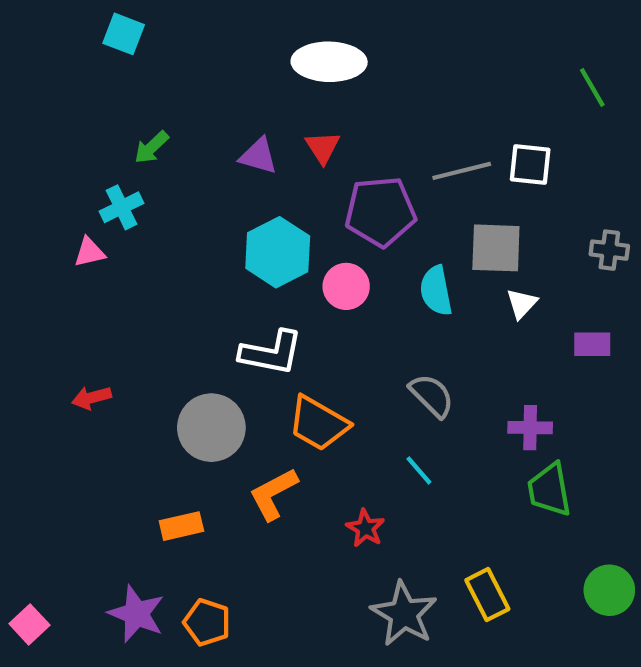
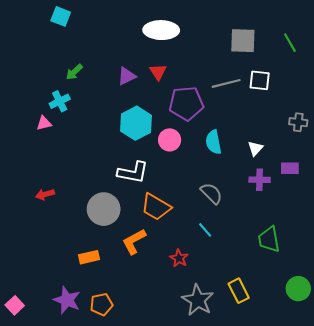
purple triangle: (258, 156) -> (127, 76), turned -42
gray square: (496, 248) -> (243, 41), moved
purple cross: (530, 428) -> (260, 180), moved
orange pentagon: (207, 622) -> (102, 304), turned -30

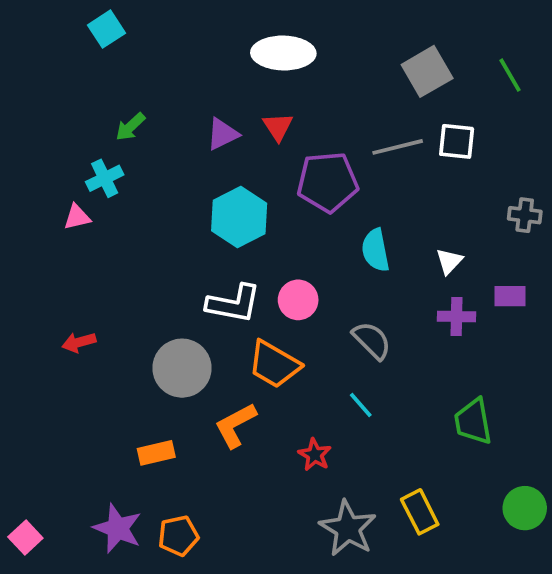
cyan square: (61, 16) -> (106, 29), turned 36
gray square: (243, 41) -> (427, 71), turned -32
pink circle: (170, 140) -> (298, 300), moved

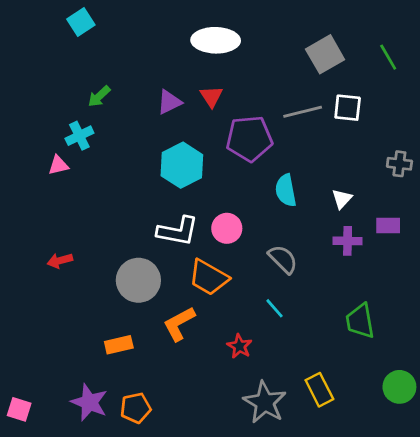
pink square: (25, 538) -> (19, 409), turned -30

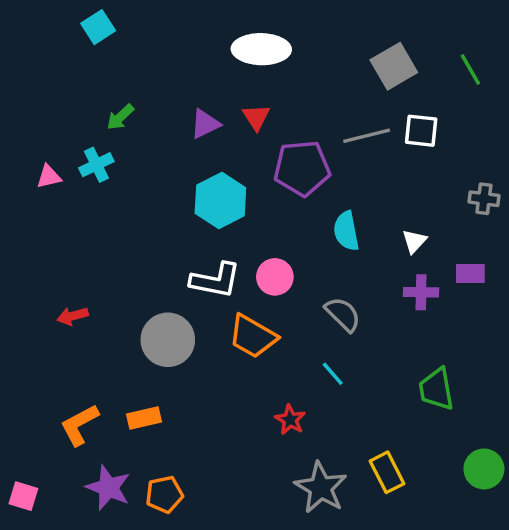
pink triangle: (58, 165) -> (49, 177), moved
orange L-shape: (179, 324) -> (79, 425), moved

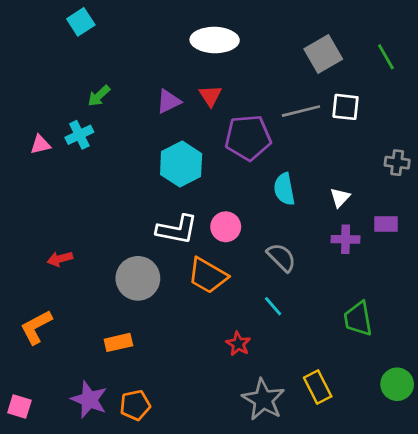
orange L-shape: (79, 425) -> (36, 327), moved

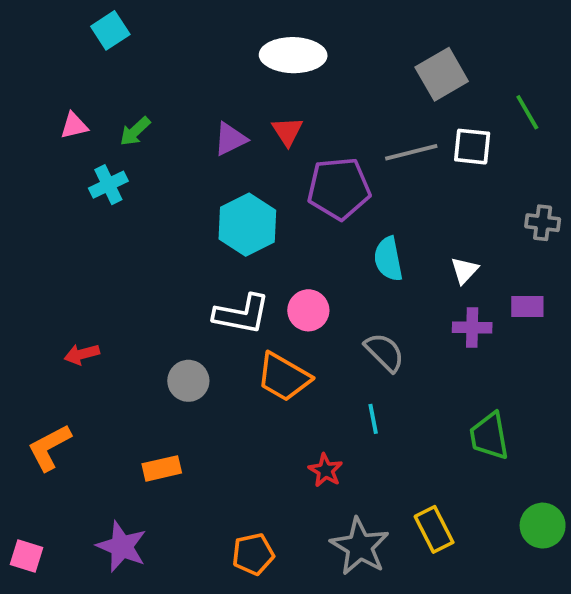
green line: (386, 57) -> (527, 112), moved
pink triangle: (40, 145) -> (74, 126), moved
gray circle: (138, 278) -> (188, 381), size x0.7
cyan line: (273, 306) -> (373, 419), turned 30
orange pentagon: (135, 405) -> (253, 554), moved

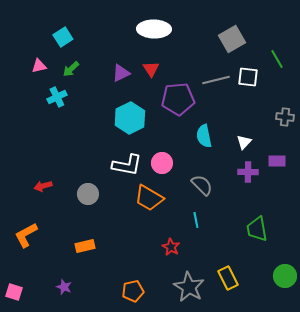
cyan square: (110, 30) -> (63, 37), moved
gray circle: (188, 381) -> (88, 194), moved
purple star: (122, 546) -> (64, 287), size x0.6

